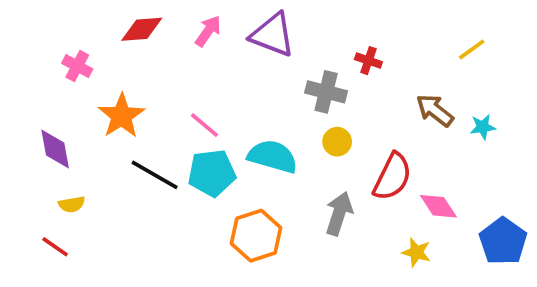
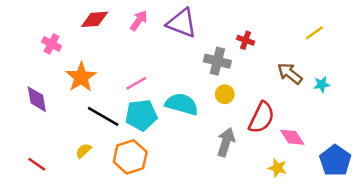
pink line: (204, 125) -> (136, 83), turned -70
yellow semicircle: (72, 204) -> (83, 151), moved, turned 147
orange hexagon: (256, 236) -> (130, 157), moved

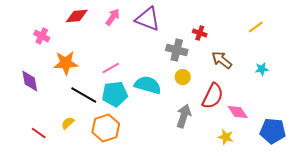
brown arrow: (290, 73) -> (222, 60), moved
orange star: (81, 77) -> (66, 63), turned 30
blue pentagon: (335, 161) -> (273, 131), turned -30
red line: (37, 164) -> (39, 133), moved

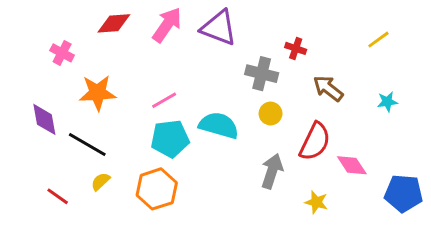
pink arrow: (113, 17) -> (167, 25), size x1.4
black line: (84, 95) -> (87, 145), moved
yellow star: (226, 137) -> (316, 202), moved

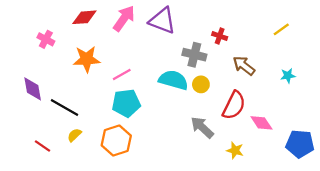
orange star: (98, 93) -> (87, 59), moved
cyan semicircle: (219, 125) -> (173, 80), moved
gray arrow: (272, 171) -> (202, 127), turned -65

